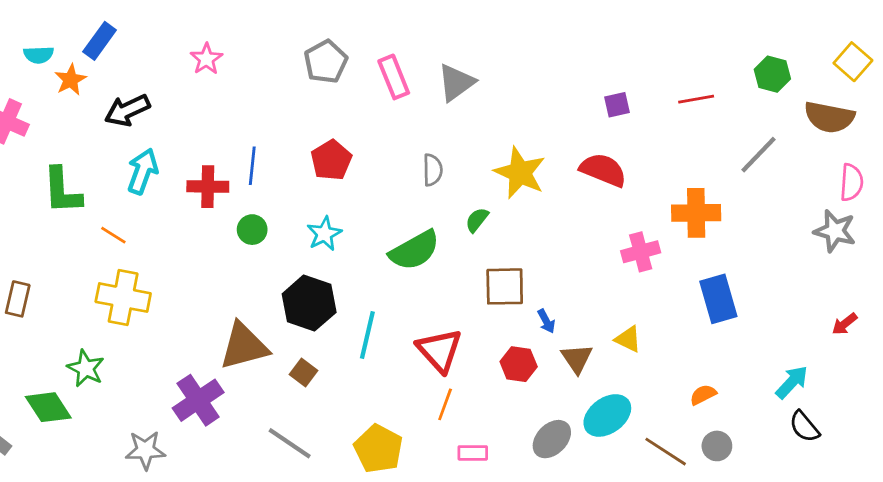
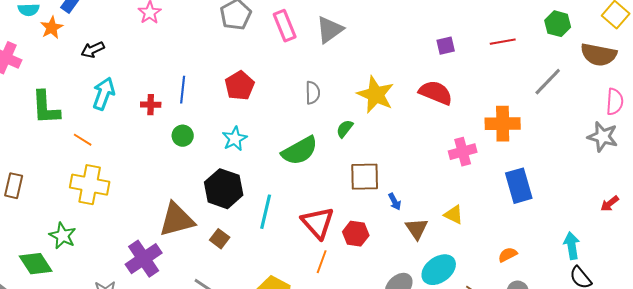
black arrow: (127, 110) -> (93, 50), size x0.7
red cross: (208, 187) -> (151, 105), size x0.7
red hexagon: (519, 364) -> (356, 234), moved
cyan arrow: (792, 382) -> (572, 246), turned -52

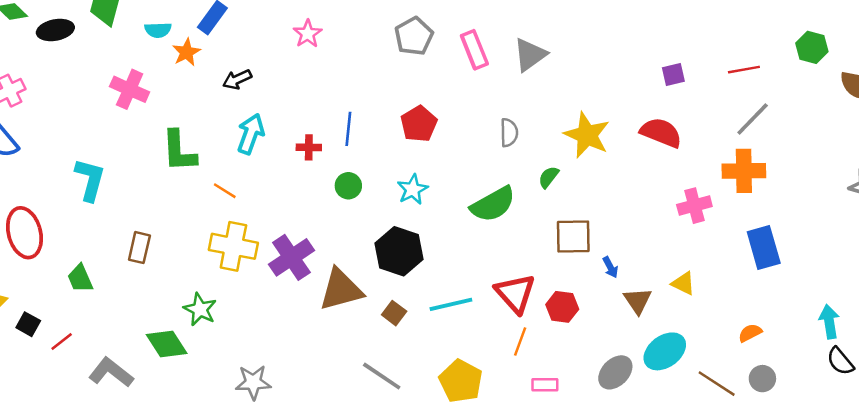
gray line: (548, 82) -> (753, 119), moved
cyan line: (266, 212) -> (451, 304), moved, turned 64
purple cross: (144, 259) -> (291, 257), moved

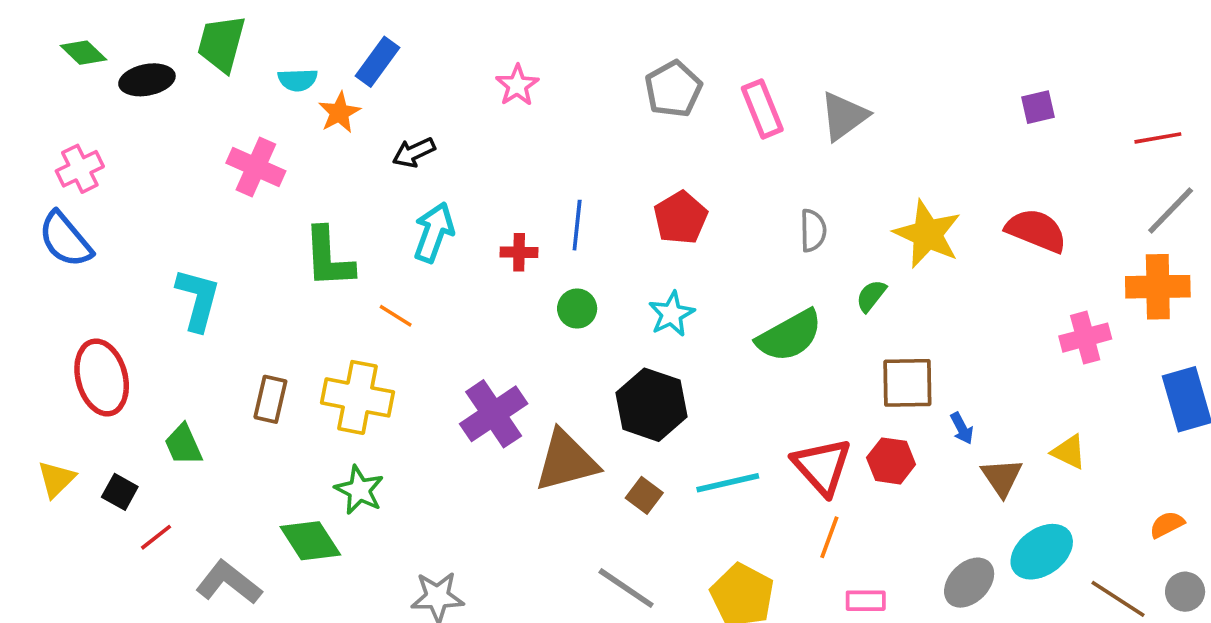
purple square: (673, 74) -> (1038, 107), moved
yellow cross: (233, 246) -> (358, 397), moved
red hexagon: (562, 307) -> (891, 461), moved
black square: (28, 324) -> (120, 492), moved

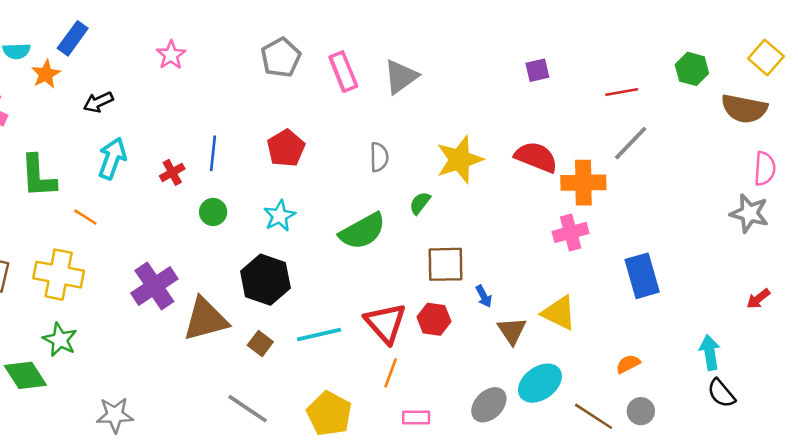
yellow star: (927, 234) -> (460, 160), turned 30
red cross: (519, 252) -> (172, 172), turned -30
orange cross: (1158, 287) -> (583, 183), moved
yellow triangle: (1069, 452) -> (559, 313), size x1.4

